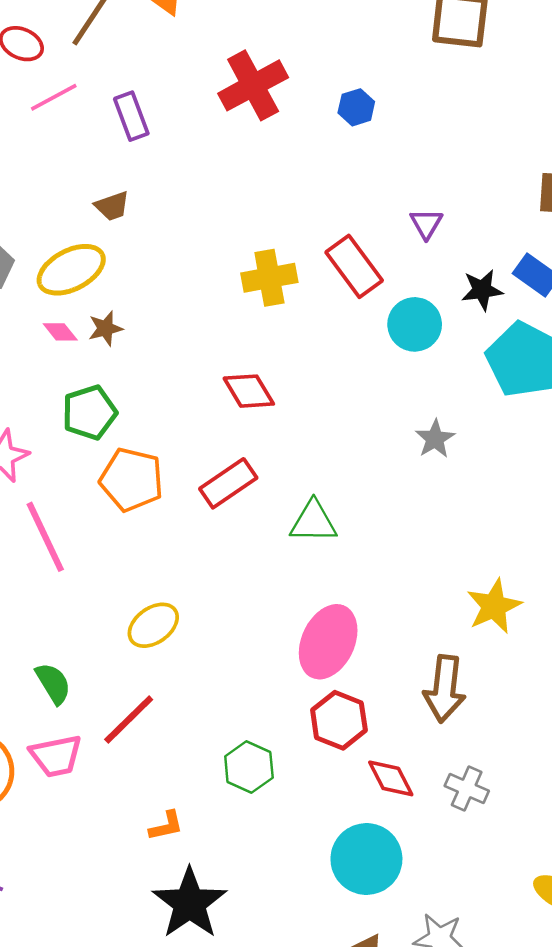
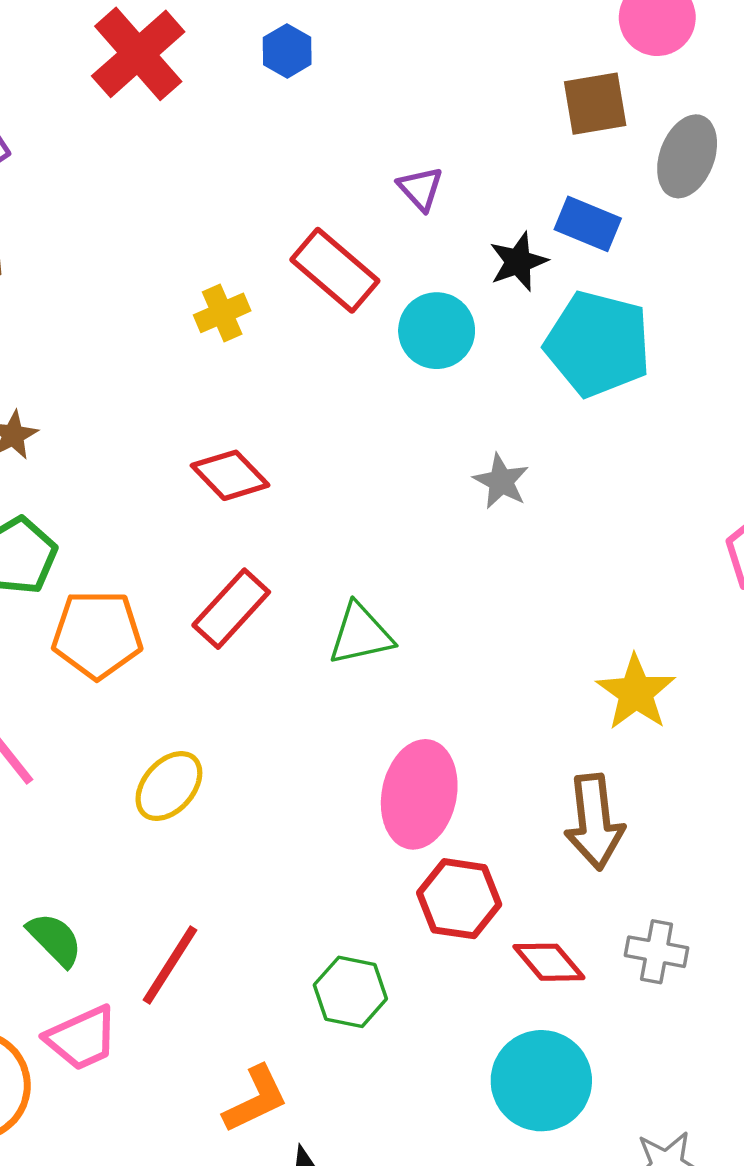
yellow cross: (269, 278) -> (222, 313), size x0.7
yellow ellipse: (153, 625) -> (169, 786), moved
orange L-shape: (166, 826) -> (256, 1099), size x1.4

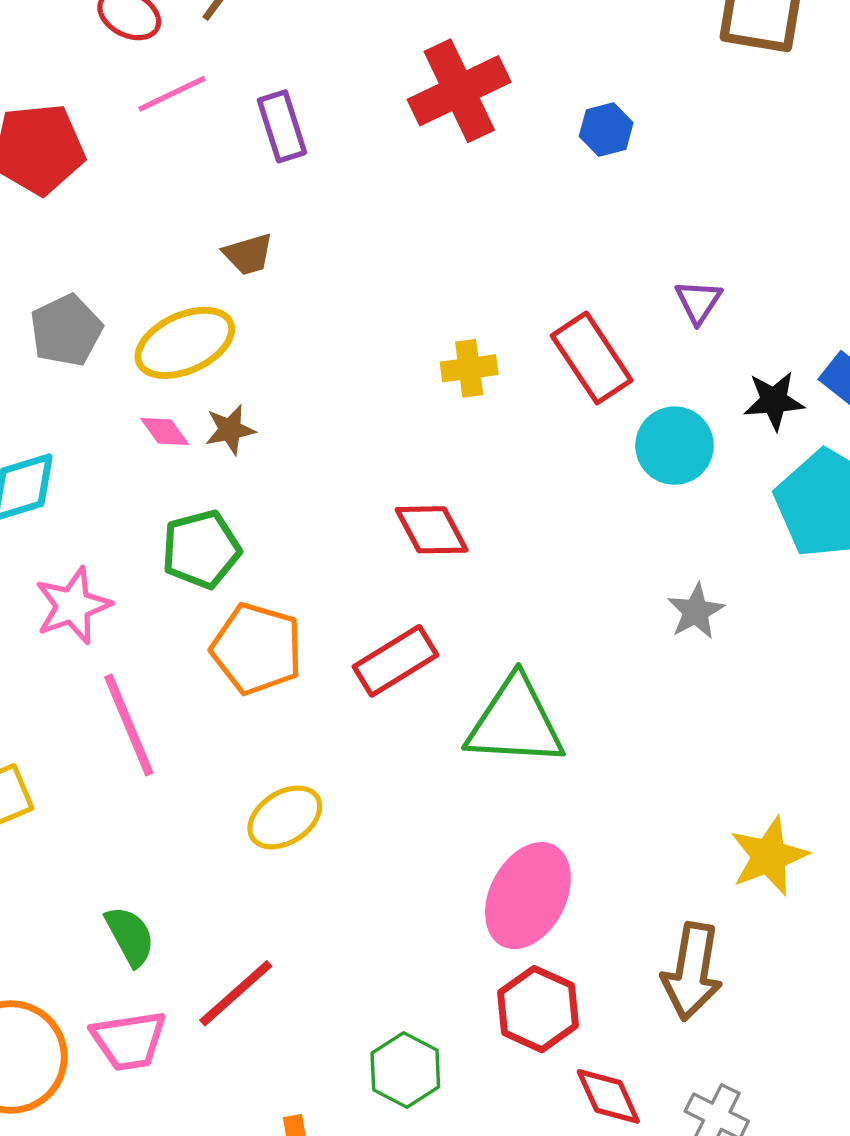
green triangle: (361, 634) -> (515, 722), size x1.5

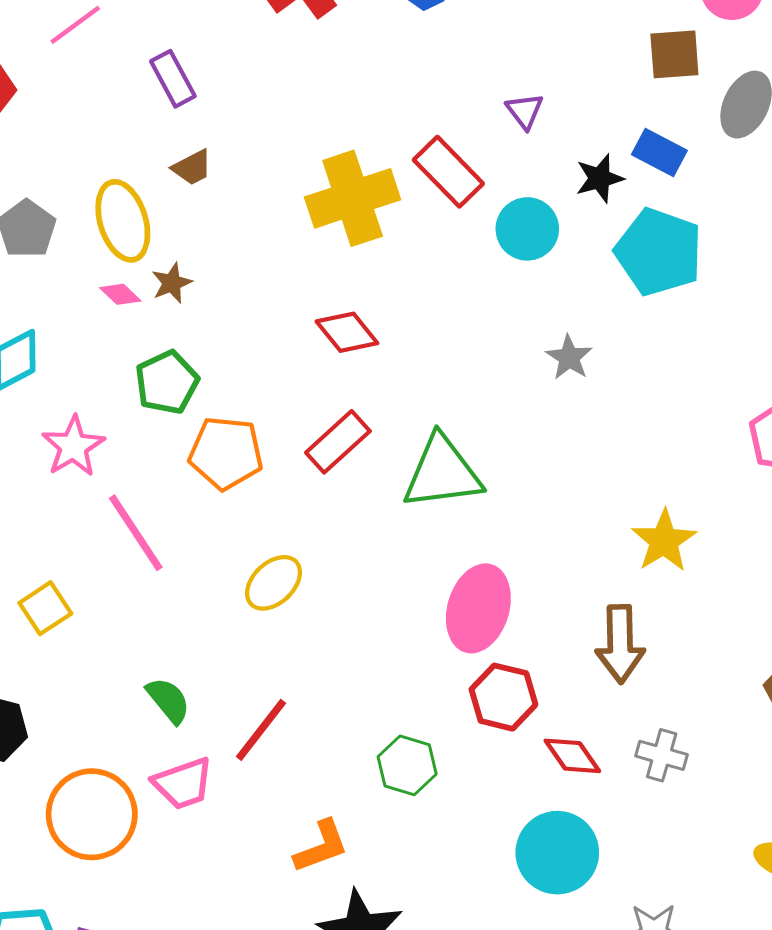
purple rectangle: (282, 126) -> (173, 79), moved
brown trapezoid: (248, 254) -> (192, 167), moved
yellow ellipse: (185, 343) -> (123, 221), turned -72
yellow cross: (469, 368) -> (353, 198), size x2.0

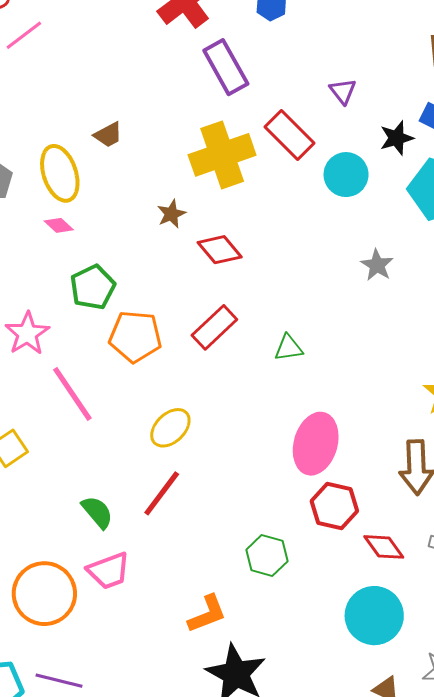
purple rectangle: (173, 79) -> (226, 67), moved, size x1.4
brown star: (172, 283) -> (171, 214), moved
green triangle: (442, 473) -> (289, 348), size x0.5
red line: (261, 730) -> (162, 493), moved

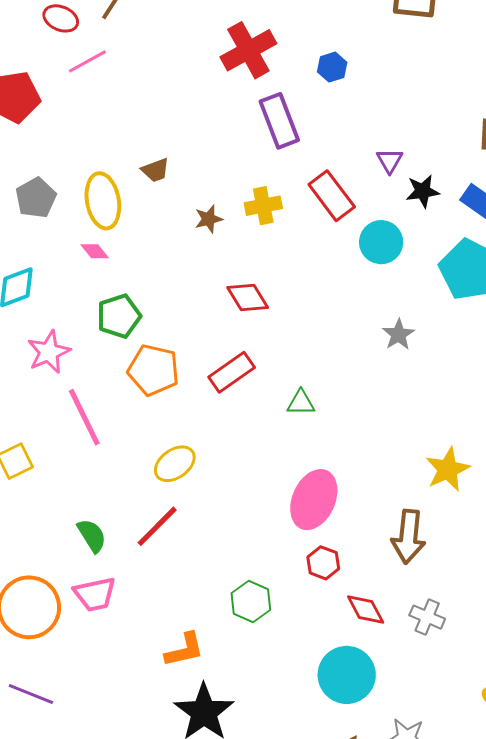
black star: (397, 138) -> (423, 191), moved
yellow cross: (222, 155) -> (263, 206), size x0.6
brown star: (171, 214) -> (209, 219), moved
red hexagon: (334, 506) -> (323, 563), size x0.7

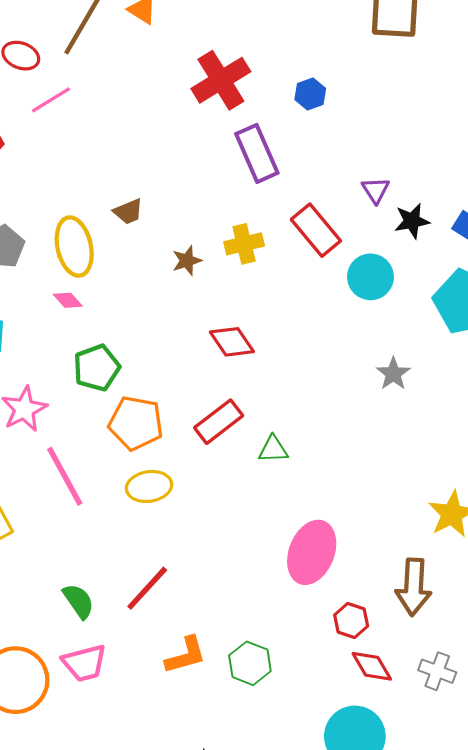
green triangle: (301, 403) -> (273, 449), moved
yellow ellipse: (175, 464) -> (149, 486), moved, turned 30
red hexagon: (323, 563) -> (351, 620), moved
orange L-shape: (184, 650) -> (186, 655), moved

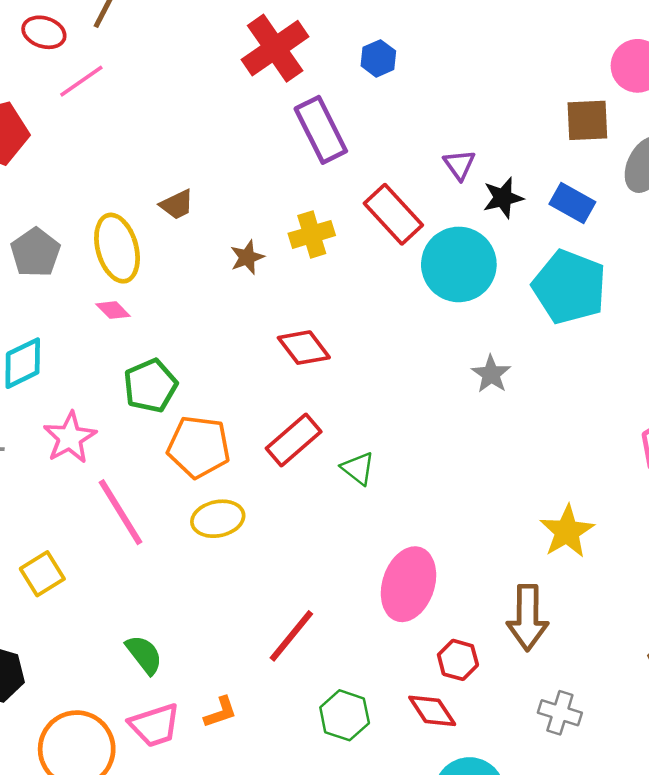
cyan circle: (370, 277) -> (459, 264), size x1.4
green triangle: (273, 449) -> (358, 468), turned 44
red line: (147, 588) -> (291, 636), moved
orange L-shape: (186, 655) -> (220, 712), moved, size x0.7
red diamond: (372, 666) -> (432, 711), moved

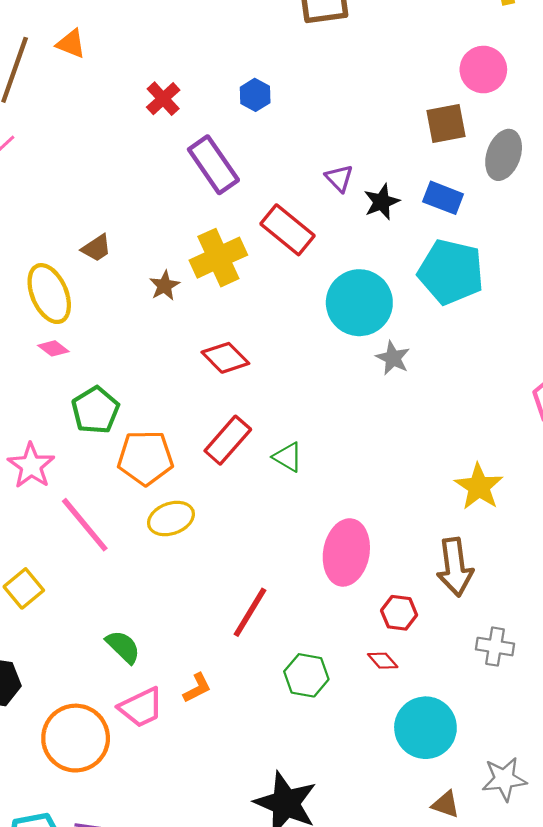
red cross: (275, 48) -> (163, 99), size x0.6
yellow cross: (312, 234) -> (218, 258), size x1.4
cyan circle: (459, 264) -> (359, 303), moved
red diamond: (432, 711) -> (383, 661), size x0.7

